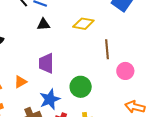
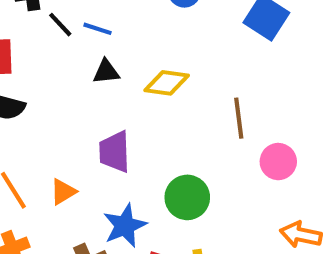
yellow diamond: (83, 24) -> (167, 83), moved

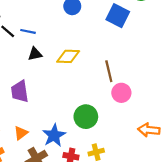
purple trapezoid: (115, 152) -> (20, 91), moved
pink circle: (278, 162) -> (121, 93), moved
orange triangle: (63, 192) -> (21, 133), moved

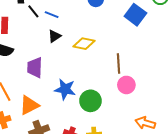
black triangle: (35, 54) -> (55, 36), turned -32
orange triangle: (21, 133) -> (29, 105), size x1.5
blue star: (54, 135) -> (65, 89), moved, turned 30

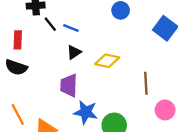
purple trapezoid: (35, 68) -> (69, 85), moved
pink circle: (126, 85) -> (165, 110), moved

